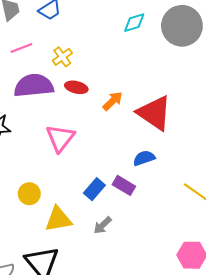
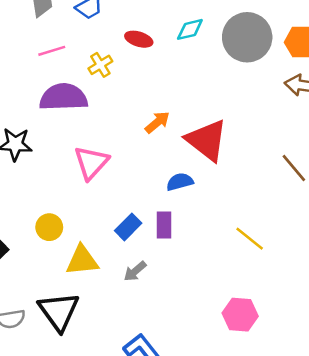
red ellipse: (76, 87) -> (139, 39), moved
blue semicircle: (144, 158) -> (180, 182), moved
purple rectangle: (124, 185) -> (164, 225), turned 55

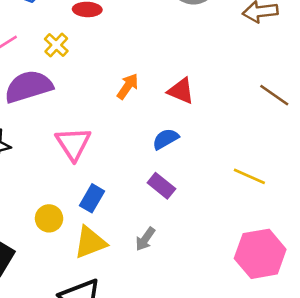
red triangle: (207, 140) -> (181, 91), size x0.6
purple rectangle: (164, 225) -> (161, 186), turned -36
blue rectangle: (128, 227) -> (92, 198), moved
pink hexagon: (240, 315) -> (260, 254), size x1.4

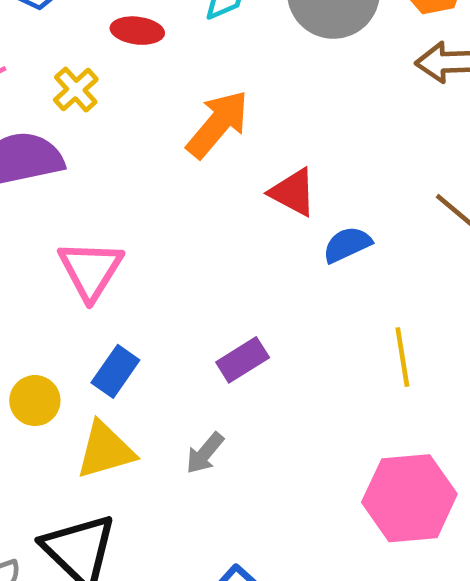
orange arrow: (128, 86) -> (218, 124), moved, size x1.5
blue semicircle: (165, 139) -> (347, 245), moved
yellow line: (249, 176) -> (402, 357), turned 52
purple rectangle: (161, 186) -> (243, 360), turned -76

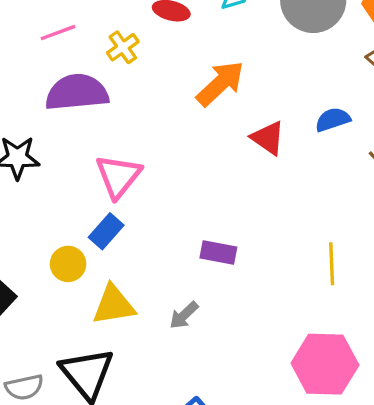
blue semicircle: (347, 245) -> (333, 120), moved
purple rectangle: (243, 360) -> (218, 252), turned 36
blue rectangle: (115, 371) -> (106, 231), moved

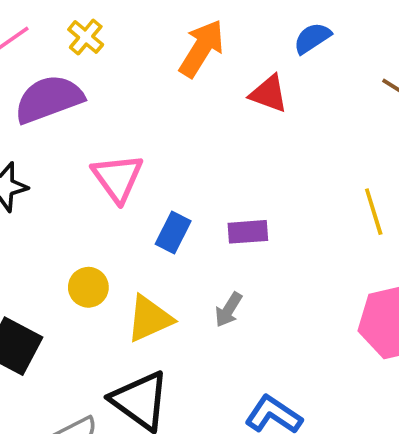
blue semicircle: (333, 120) -> (312, 38), moved
blue rectangle: (106, 231) -> (173, 233), moved

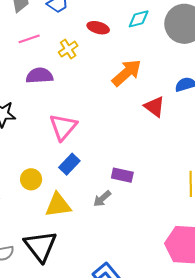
purple semicircle: (49, 99) -> (39, 76), size x0.7
blue rectangle: (173, 233) -> (69, 164), moved
gray arrow: (229, 310) -> (102, 199), moved

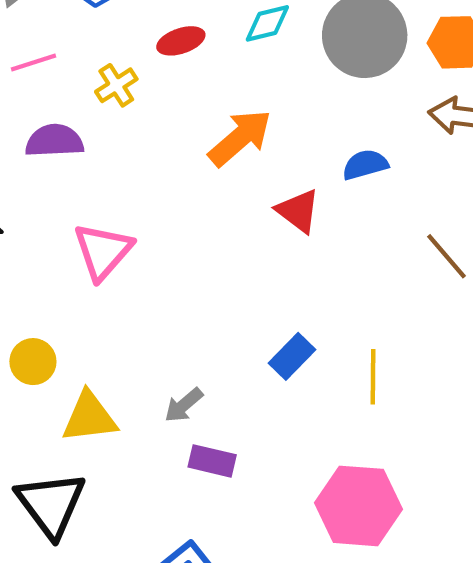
red ellipse: (98, 28) -> (181, 41), turned -35
blue rectangle: (69, 164) -> (292, 356), moved
purple rectangle: (122, 175) -> (212, 461), moved

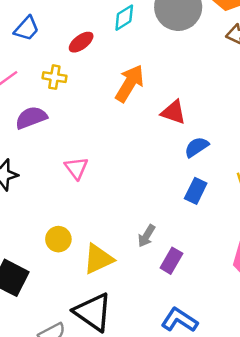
yellow cross: (116, 85) -> (54, 77), turned -30
blue semicircle: (365, 165) -> (197, 147), moved
pink triangle: (103, 251) -> (76, 168), size x0.7
purple rectangle: (212, 461) -> (171, 261), turned -55

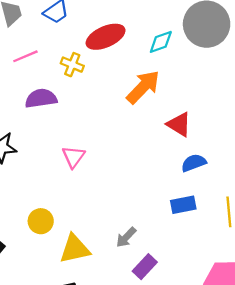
cyan diamond: (124, 18) -> (161, 42), moved
red ellipse: (81, 42) -> (106, 37), size x1.5
blue rectangle: (196, 191) -> (183, 205), turned 40

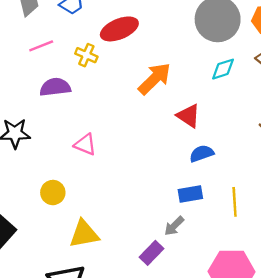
cyan diamond: (161, 42) -> (223, 69), moved
pink triangle: (73, 157) -> (85, 145), turned -45
yellow circle: (41, 221) -> (53, 193), moved
gray arrow: (126, 237) -> (174, 226), moved

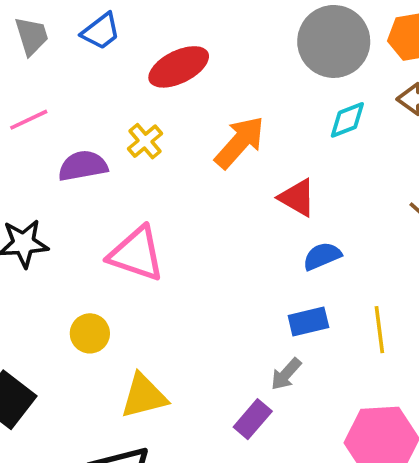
pink line: (41, 46) -> (29, 120), moved
yellow cross: (86, 55) -> (145, 141), moved, turned 30
pink triangle: (85, 145) -> (136, 254), size x1.6

